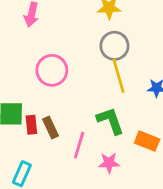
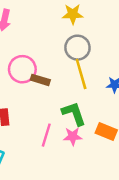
brown rectangle: (50, 127) -> (40, 80), moved, turned -48
pink star: (109, 163) -> (73, 136), moved

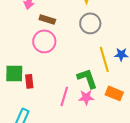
yellow line: (81, 74) -> (104, 59), moved
brown rectangle: (40, 80) -> (47, 19), moved

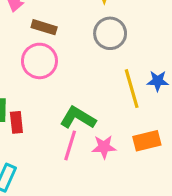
green L-shape: (87, 78) -> (78, 118), moved, turned -40
orange rectangle: (114, 93) -> (147, 141), turned -36

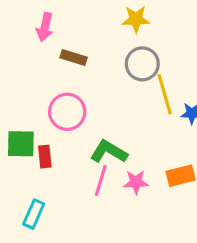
pink circle: (39, 61) -> (67, 112), moved
yellow line: (132, 89) -> (165, 94), moved

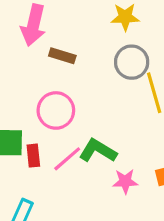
pink arrow: (45, 27) -> (33, 25), size x1.4
pink line: (101, 180) -> (67, 159), moved, turned 32

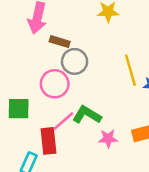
gray circle: (132, 62) -> (75, 61), moved
red rectangle: (33, 156) -> (48, 141), moved, size x1.5

